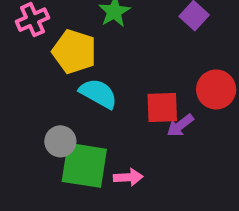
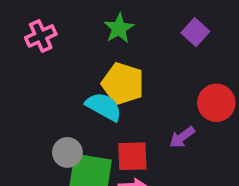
yellow pentagon: (74, 52) -> (123, 84), moved
red square: (162, 107) -> (132, 156), moved

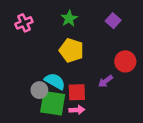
cyan semicircle: (104, 107) -> (55, 81), moved

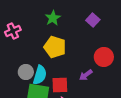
pink cross: (24, 23) -> (13, 31), moved
cyan semicircle: (55, 81) -> (40, 75), turned 78
gray circle: (39, 90) -> (26, 72), moved

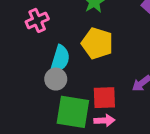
cyan semicircle: (40, 75) -> (60, 59), moved

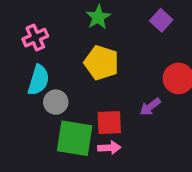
cyan semicircle: (60, 59) -> (38, 80), moved

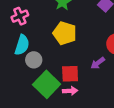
green square: (75, 138) -> (47, 84), turned 35

